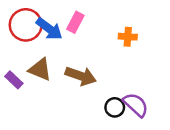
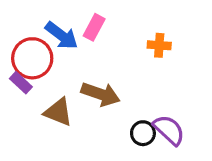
red circle: (26, 25) -> (32, 58), moved
brown triangle: (40, 69) -> (58, 112), moved
purple rectangle: (14, 80) -> (21, 83), moved

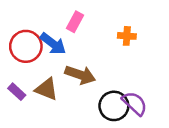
blue arrow: (62, 36) -> (53, 44), moved
purple rectangle: (21, 83) -> (17, 92), moved
black circle: (143, 133) -> (114, 106), size x1.5

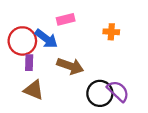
pink rectangle: (75, 22) -> (66, 19), turned 48
brown triangle: (47, 89) -> (34, 90), moved
purple rectangle: (17, 92) -> (29, 63), moved, turned 49

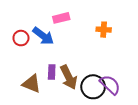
red circle: (22, 41) -> (21, 38), size x0.6
purple rectangle: (29, 63) -> (52, 72), moved
brown arrow: (70, 66) -> (69, 77), moved, turned 45

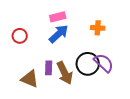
blue arrow: (43, 36) -> (59, 34), moved, turned -80
purple semicircle: (110, 85) -> (104, 63), moved
black circle: (93, 87) -> (88, 64), moved

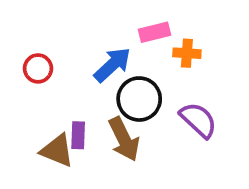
pink rectangle: (58, 17) -> (154, 32), moved
black circle: (88, 64) -> (139, 99), moved
purple rectangle: (49, 68) -> (78, 135), moved

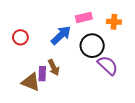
orange cross: (187, 53) -> (114, 22), moved
black circle: (139, 99) -> (92, 46), moved
brown arrow: (124, 139) -> (54, 67), moved, size x0.7

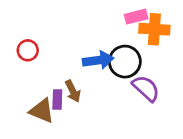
pink rectangle: (84, 18) -> (136, 17), moved
orange cross: (114, 22) -> (154, 29), size x1.5
blue arrow: (61, 35) -> (98, 60), moved, turned 35

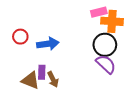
blue arrow: (98, 60) -> (48, 44), moved
black circle: (125, 62) -> (105, 45), moved
brown arrow: (73, 91) -> (53, 79), moved

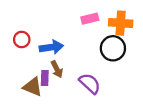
pink rectangle: (99, 12) -> (90, 19), moved
purple semicircle: (106, 64) -> (90, 83), moved
brown arrow: (53, 79) -> (57, 69), moved

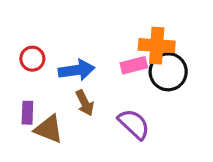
pink rectangle: (90, 19) -> (134, 65), moved
orange cross: (121, 23) -> (157, 46), moved
purple rectangle: (45, 78) -> (27, 113), moved

